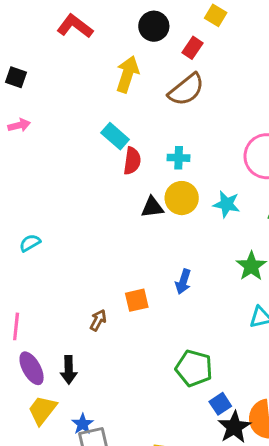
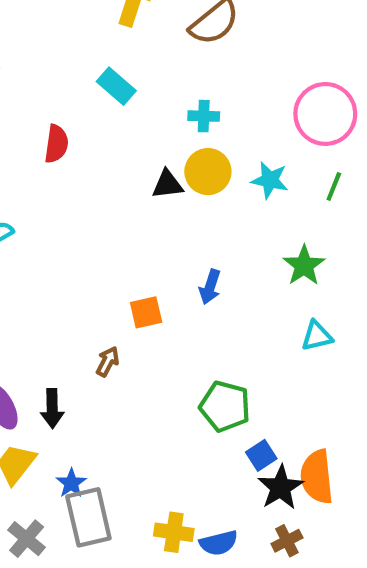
red semicircle: (132, 161) -> (56, 144), moved
brown arrow: (98, 320) -> (108, 362), moved

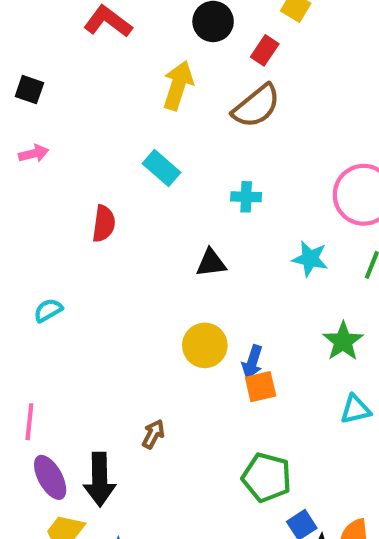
yellow circle: (208, 172) -> (205, 345), moved
orange square: (146, 312) -> (261, 387), moved
black arrow: (52, 408) -> (100, 479), size x1.4

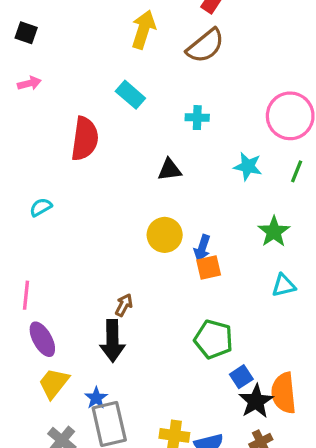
red semicircle: (104, 224) -> (85, 139), size x1.5
black arrow: (100, 479) -> (112, 341), moved

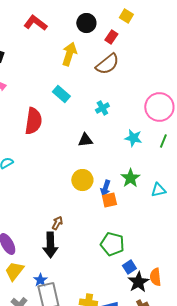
cyan cross: (197, 118) -> (102, 108), turned -32
green star: (274, 232) -> (130, 178), moved
cyan triangle: (284, 285) -> (158, 190), moved
orange semicircle: (284, 393) -> (155, 277), size x0.7

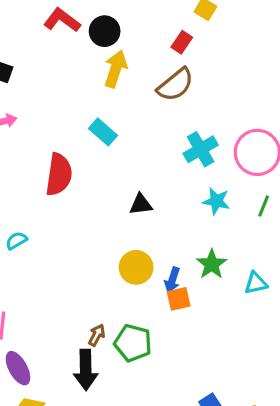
black circle: (86, 23) -> (105, 31), moved
cyan cross: (102, 108) -> (201, 149), moved, size x1.5
green pentagon: (112, 244) -> (133, 343), moved

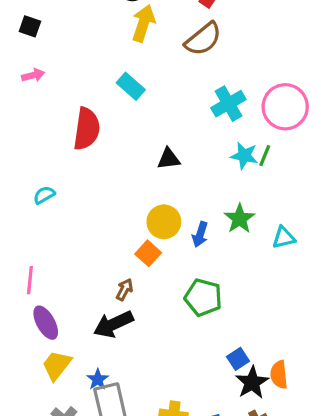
green line: (264, 206) -> (265, 156), moved
orange square: (179, 299) -> (148, 253), moved, turned -35
green pentagon: (133, 343) -> (203, 297), moved
black arrow: (86, 370) -> (113, 324), turned 66

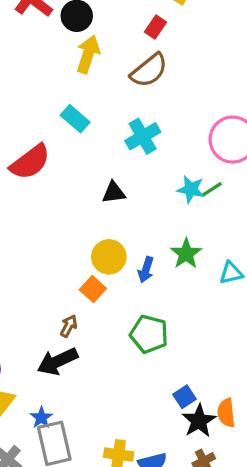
cyan cross: (228, 104) -> (143, 136), moved
red semicircle: (87, 129) -> (30, 162), turned 45
green line: (265, 156) -> (212, 189), turned 35

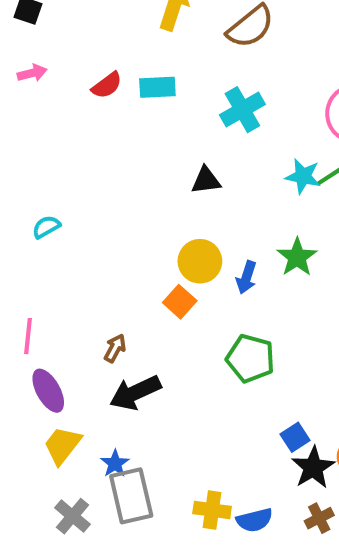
cyan rectangle: (75, 119) -> (157, 87), turned -44
red semicircle: (30, 162) -> (107, 85), moved, size x0.6
brown arrow: (69, 326) -> (115, 348), moved

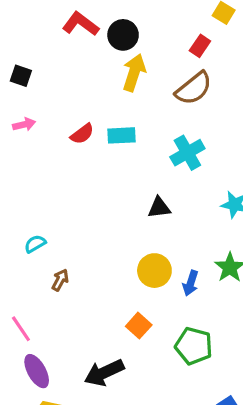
orange square: (180, 302) -> (139, 326), moved
pink line: (28, 336) -> (21, 329), turned -40
brown arrow: (115, 348) -> (60, 280), moved

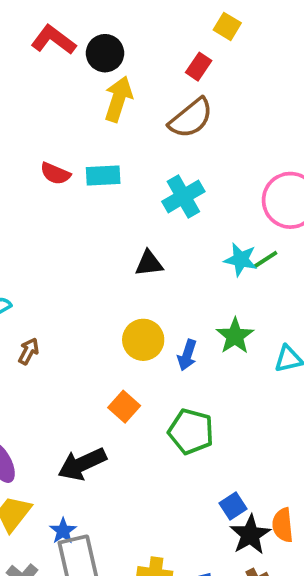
red semicircle: (82, 134) -> (55, 174), turned 60

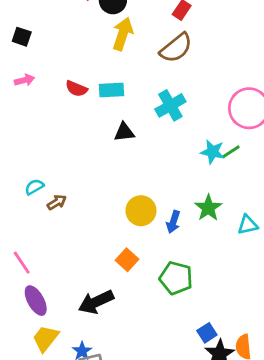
black triangle: (149, 263) -> (124, 132), moved
brown arrow: (29, 351) -> (57, 202), moved, turned 30

